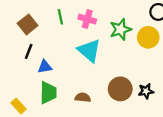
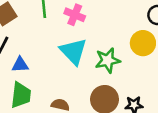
green star: (120, 29) -> (108, 60), moved

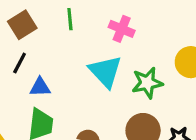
pink cross: (75, 15) -> (122, 29), moved

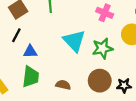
pink cross: (122, 29) -> (105, 13), moved

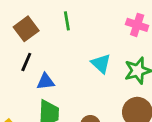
cyan triangle: (74, 41) -> (101, 64), size x0.7

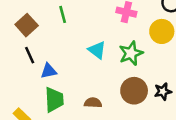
black line: (26, 62) -> (30, 55), turned -42

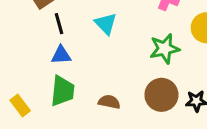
cyan triangle: (97, 50) -> (106, 24), moved
black line: (30, 55) -> (59, 24), moved

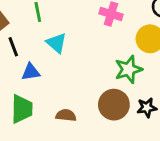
green star: (165, 49) -> (128, 69), moved
blue triangle: (61, 55) -> (31, 72), moved

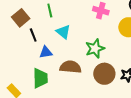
green star: (128, 69) -> (95, 48), moved
brown semicircle: (66, 115) -> (71, 67), moved, size x1.5

